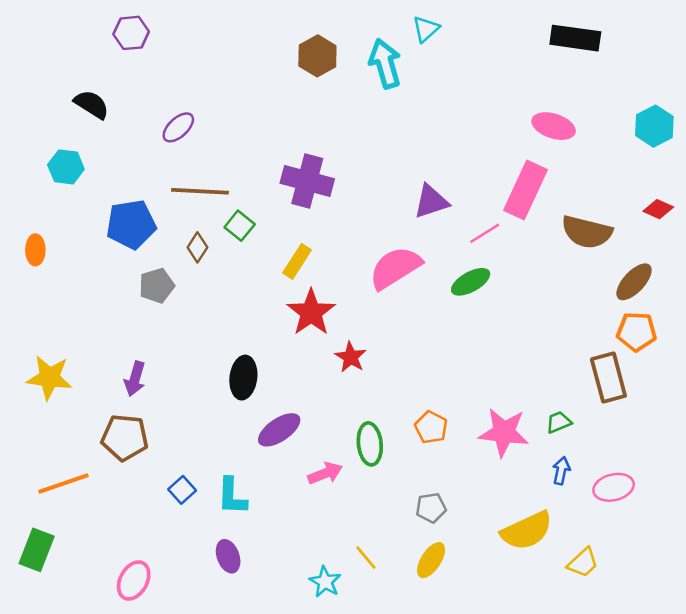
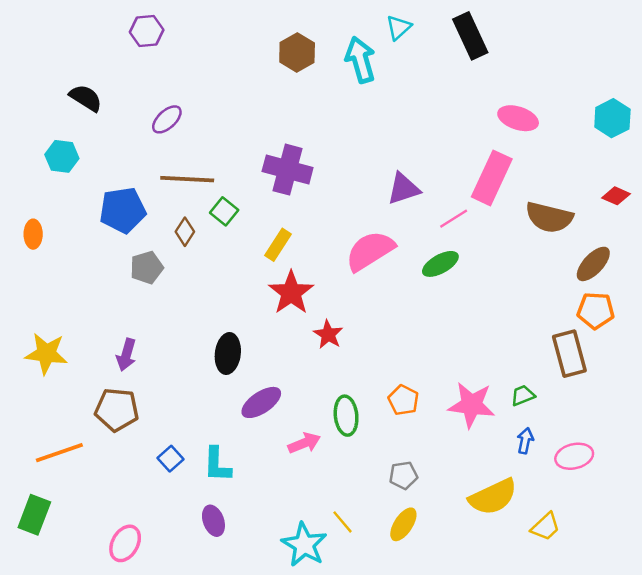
purple hexagon: (131, 33) -> (147, 31), moved
black rectangle: (575, 38) -> (470, 36), moved, turned 57
cyan star: (325, 582) -> (304, 545), size x1.5

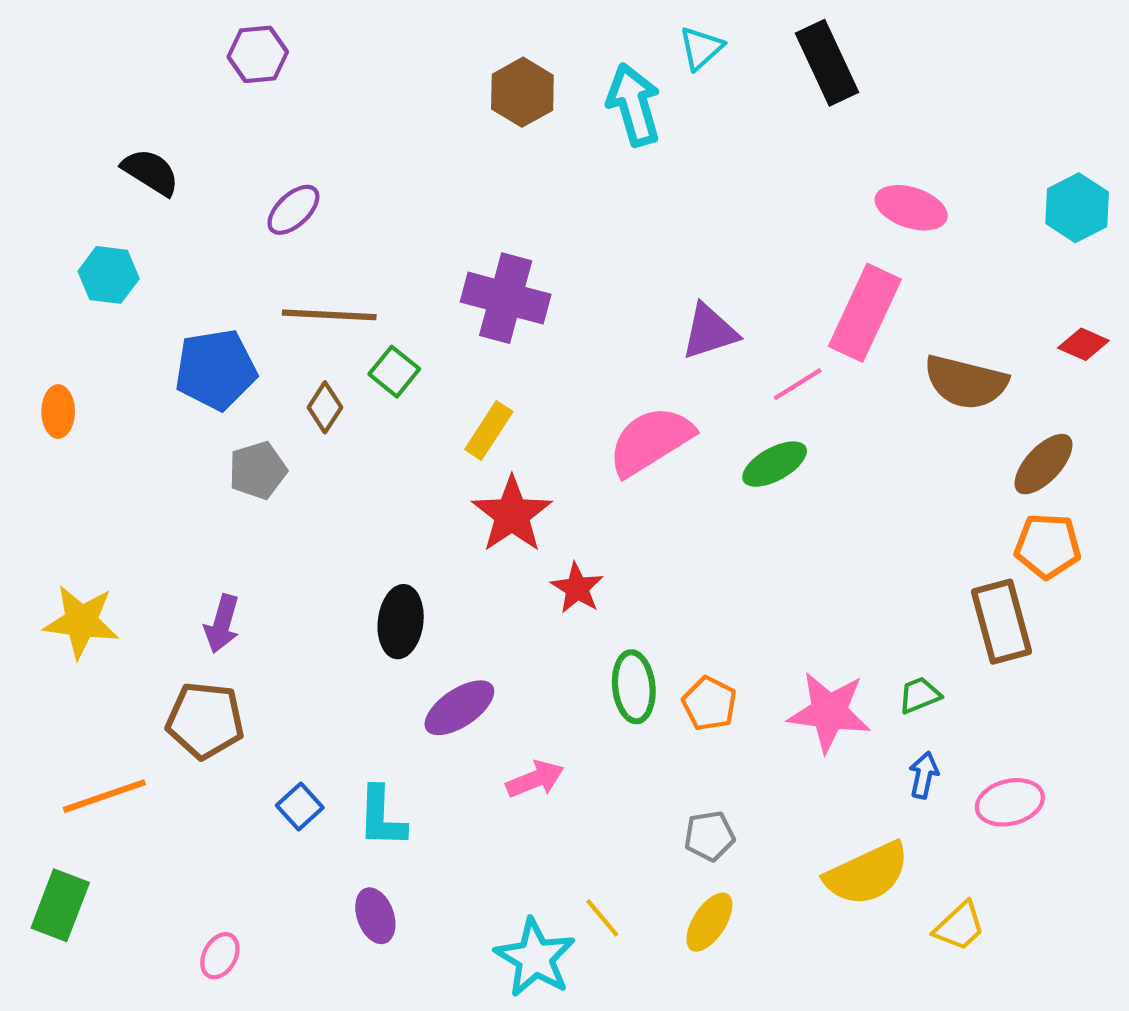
green ellipse: (346, 416) -> (634, 687), moved
pink ellipse: (125, 543) -> (220, 956), size x0.7

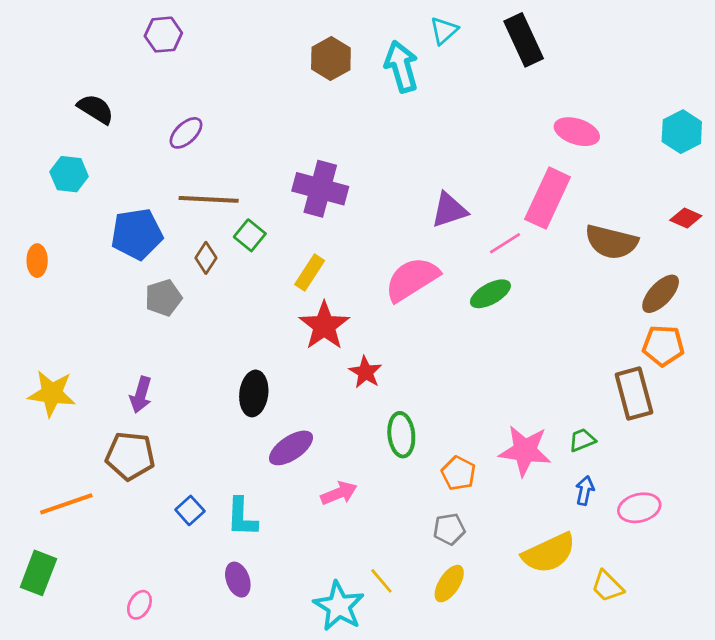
orange pentagon: (709, 704) -> (459, 473), moved
yellow trapezoid: (959, 926) -> (607, 586), turned 88

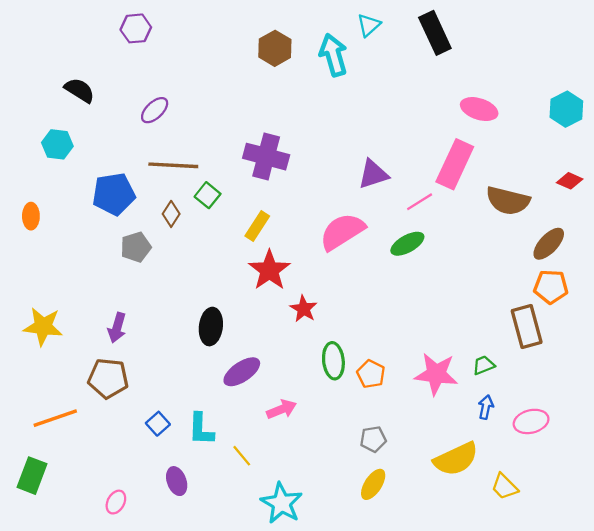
orange pentagon: (459, 473) -> (371, 374), moved
purple ellipse: (238, 580) -> (177, 481), moved
yellow line: (381, 581) -> (242, 456), moved

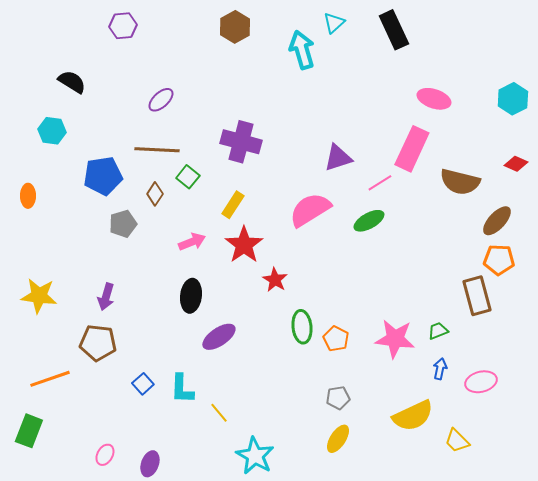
brown hexagon: (275, 48) -> (235, 27), moved
purple ellipse: (155, 110) -> (161, 100), moved
pink arrow: (282, 409) -> (192, 242), moved
purple ellipse: (177, 481) -> (150, 464), moved, turned 40

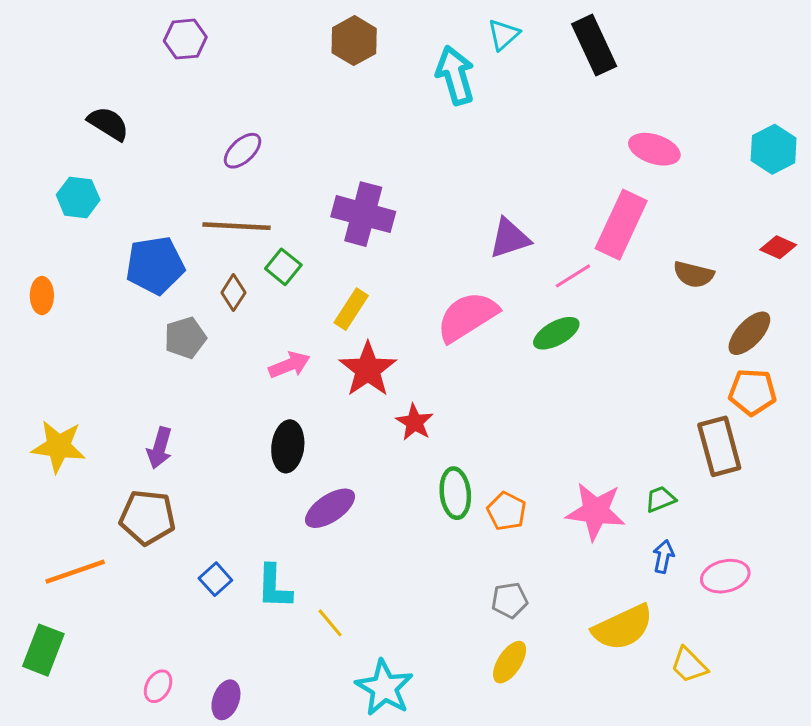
brown semicircle: (460, 182) -> (694, 274), size x0.7

